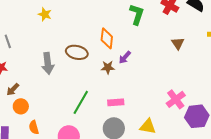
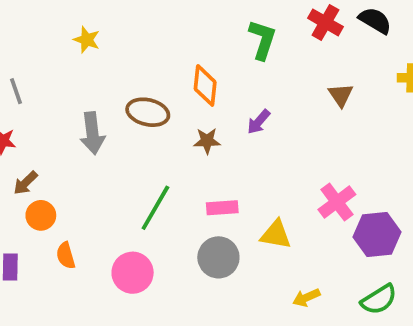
purple arrow: (125, 57) -> (259, 122), moved
yellow triangle: (148, 126) -> (276, 234), moved

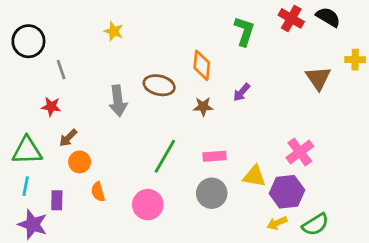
brown triangle: (341, 95) -> (318, 78), moved, size x1.4
purple hexagon: (377, 234) -> (287, 192), moved
green semicircle: (379, 299) -> (315, 224), moved

